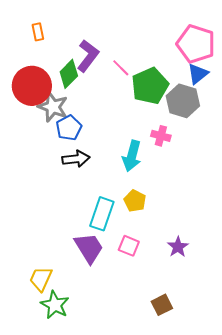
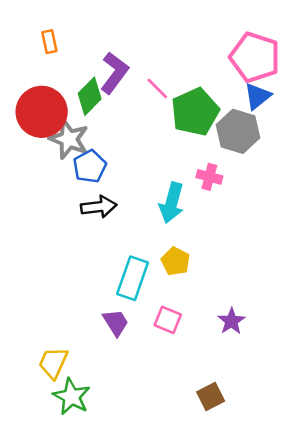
purple trapezoid: (89, 248) -> (116, 322), size x0.7

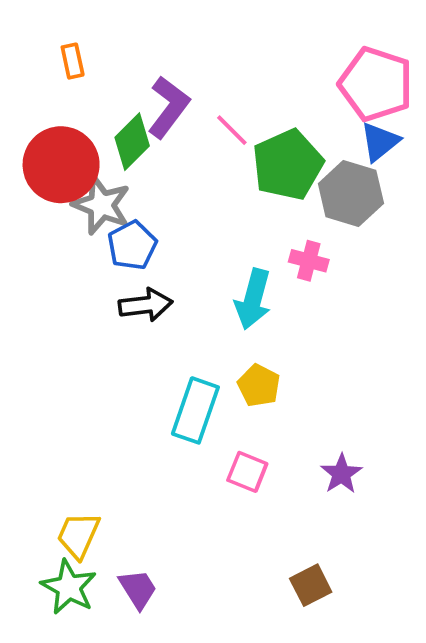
purple trapezoid: (116, 322) -> (138, 589), moved
green star: (72, 397) -> (69, 587), moved

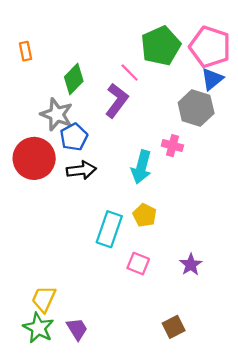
orange rectangle: (73, 61) -> (26, 51), moved
purple L-shape: (169, 107) -> (117, 100), moved
red circle: (61, 165) -> (34, 158), moved
green pentagon: (288, 165) -> (161, 46), moved

